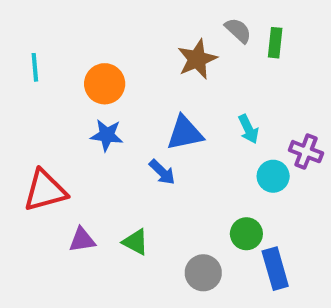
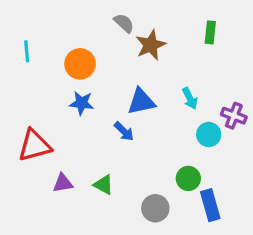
gray semicircle: (238, 30) -> (124, 23), moved

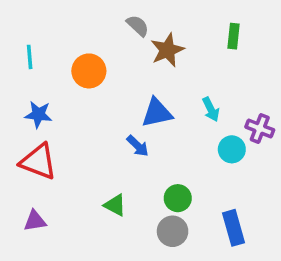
blue star: (82, 103) -> (38, 115), moved
red triangle: (35, 145) -> (38, 162), turned 36
green circle: (188, 178) -> (178, 198), moved
purple triangle: (63, 183) -> (35, 221), moved

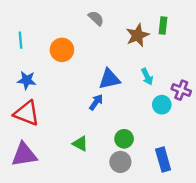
brown star: (167, 50) -> (137, 35), moved
blue arrow: (138, 146) -> (96, 102), turned -98
purple triangle: (35, 221) -> (24, 155), size x1.6

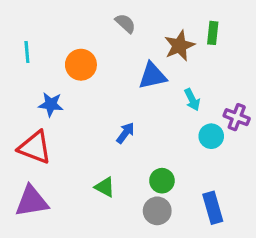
blue triangle: (109, 79) -> (152, 76), moved
blue star: (27, 80) -> (51, 104), moved

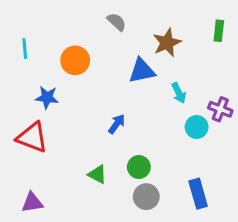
green rectangle: (213, 33) -> (219, 31), moved
green circle: (162, 181) -> (139, 167), moved
purple triangle: (32, 201) -> (32, 203), moved, size x0.7

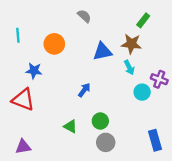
green rectangle: (219, 31) -> (143, 20), moved, turned 32
brown star: (167, 43) -> (131, 44), moved, turned 30
blue rectangle: (198, 194) -> (155, 140), moved

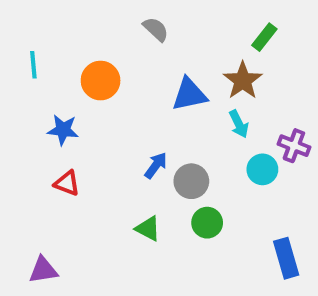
brown star: (131, 44) -> (243, 81), turned 30
red triangle: (23, 100) -> (67, 183), moved, size x0.6
green circle: (100, 121) -> (207, 223), moved
green triangle: (70, 126) -> (148, 229), moved
gray circle: (106, 142) -> (191, 181), moved

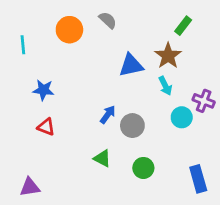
orange circle: (101, 81) -> (69, 30), moved
green circle: (207, 223) -> (143, 168), moved

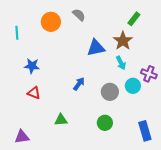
gray circle: (132, 126) -> (110, 92), moved
green triangle: (102, 158) -> (61, 120), moved, turned -32

